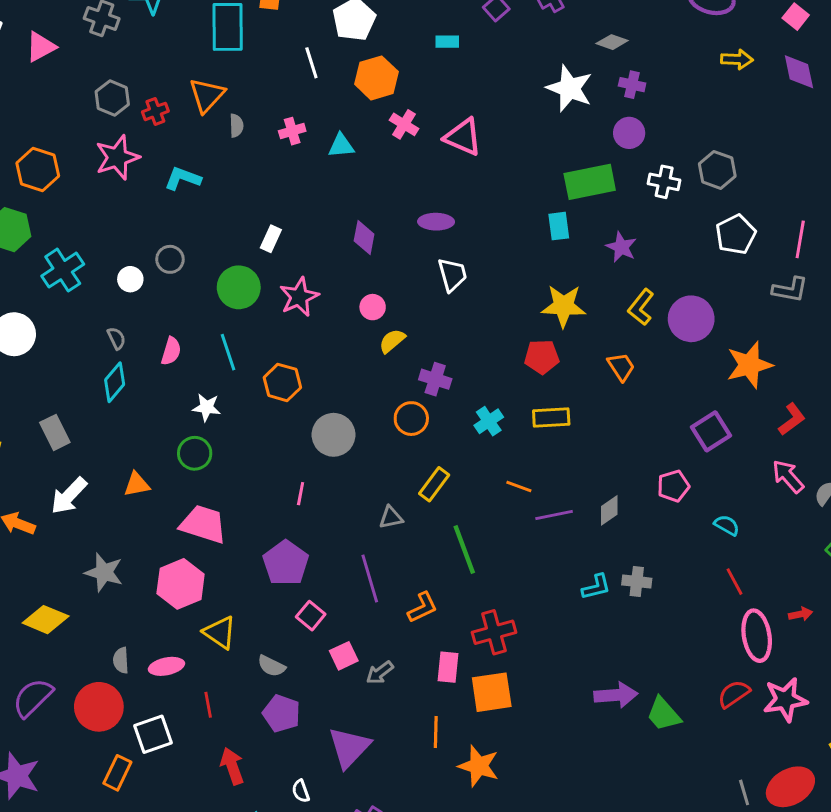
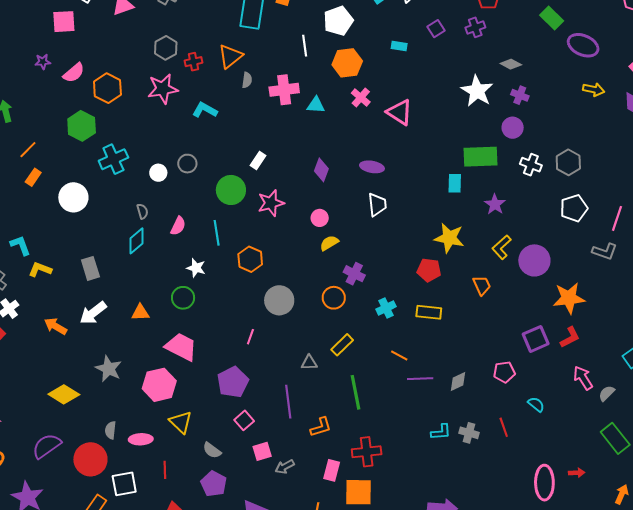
pink cross: (292, 131) -> (284, 90), size x1.6
red L-shape: (792, 419) -> (570, 337), moved
red line: (734, 582) -> (504, 427), moved

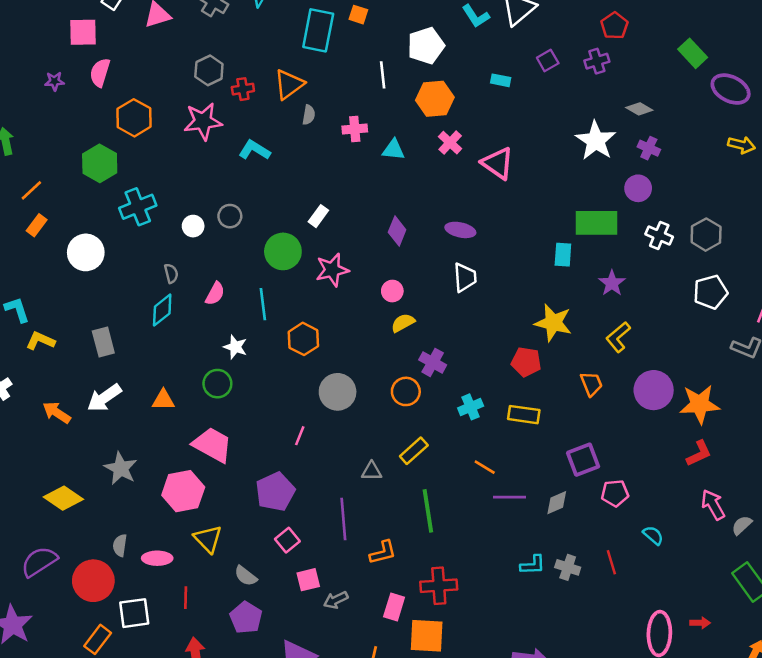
pink semicircle: (74, 73) -> (100, 73), moved, turned 145
pink cross: (284, 90) -> (355, 129), size x0.7
purple circle: (534, 260) -> (654, 390), moved
purple square: (536, 339) -> (583, 460), moved

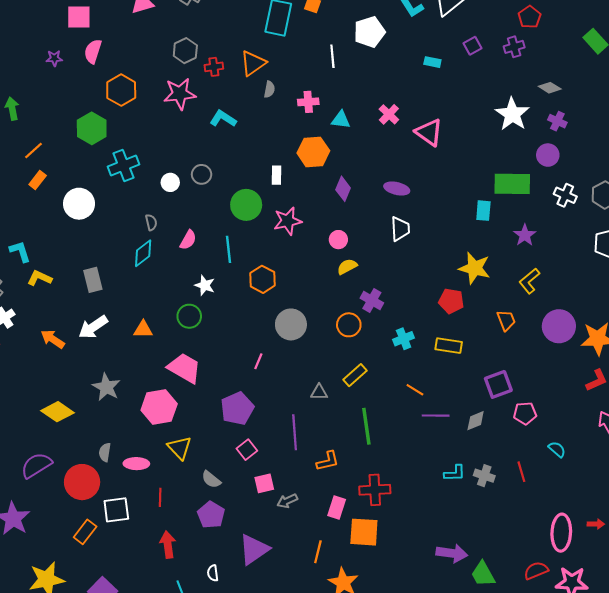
orange hexagon: (435, 99) -> (313, 152), moved
white rectangle: (318, 216) -> (276, 175), turned -36

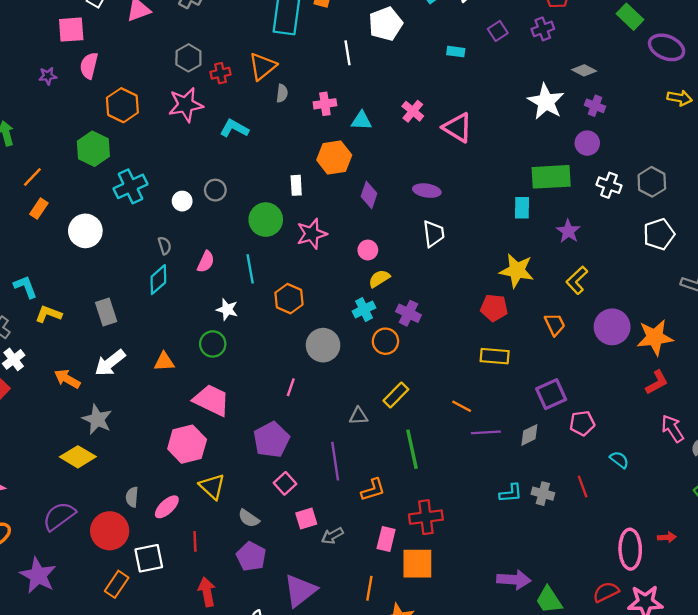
cyan cross: (404, 339) -> (364, 309), moved
gray star: (106, 387) -> (97, 419), moved
pink ellipse: (136, 464) -> (167, 507), turned -40

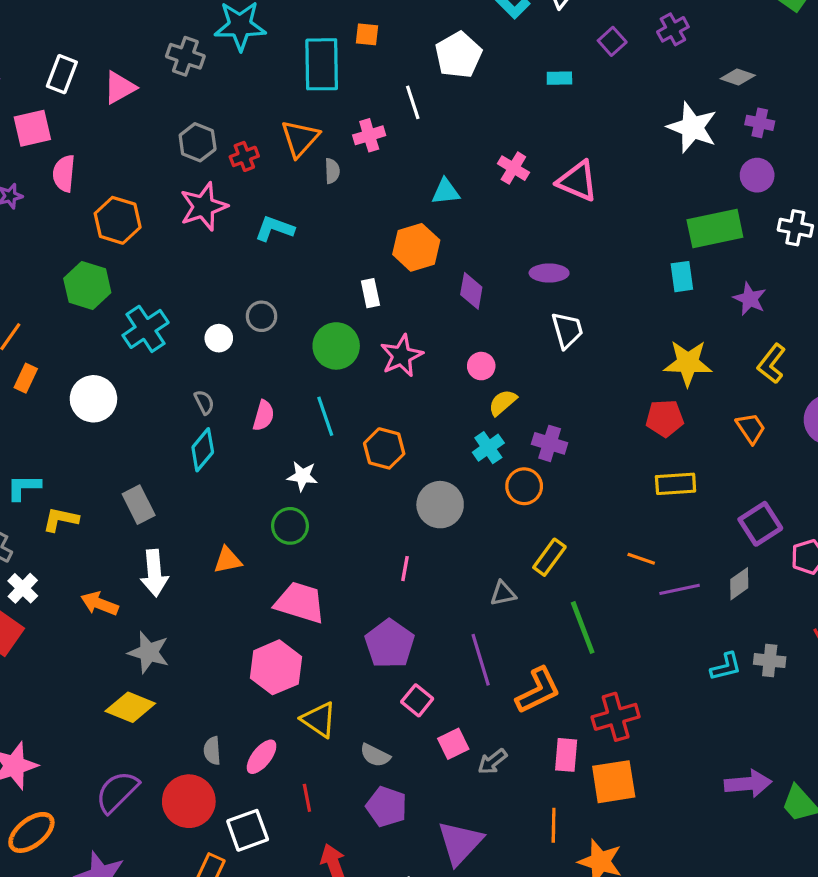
pink cross: (325, 104) -> (369, 135), moved
cyan L-shape: (25, 287) -> (24, 487), turned -60
white arrow: (110, 363) -> (154, 573), turned -48
orange L-shape: (373, 490) -> (538, 691), size x1.4

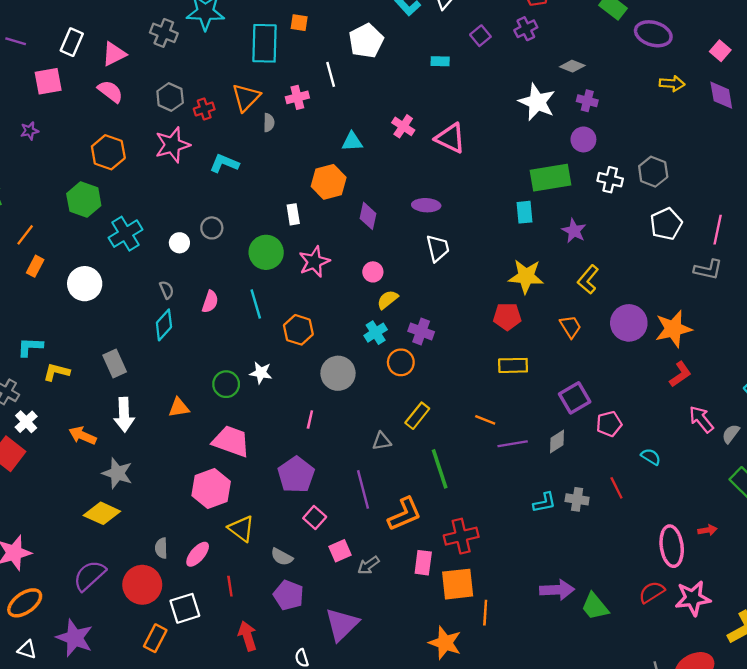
pink semicircle: (64, 173) -> (110, 91), moved, turned 120
white star: (302, 476) -> (261, 373), moved
orange line: (554, 825) -> (485, 613), moved

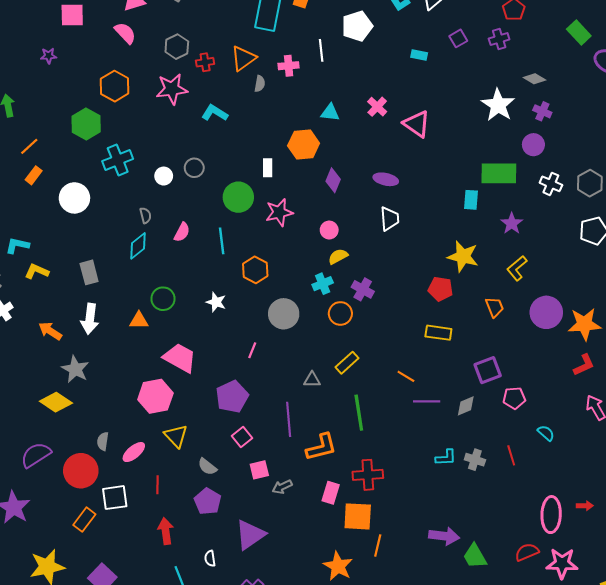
green circle: (226, 384) -> (163, 299), moved

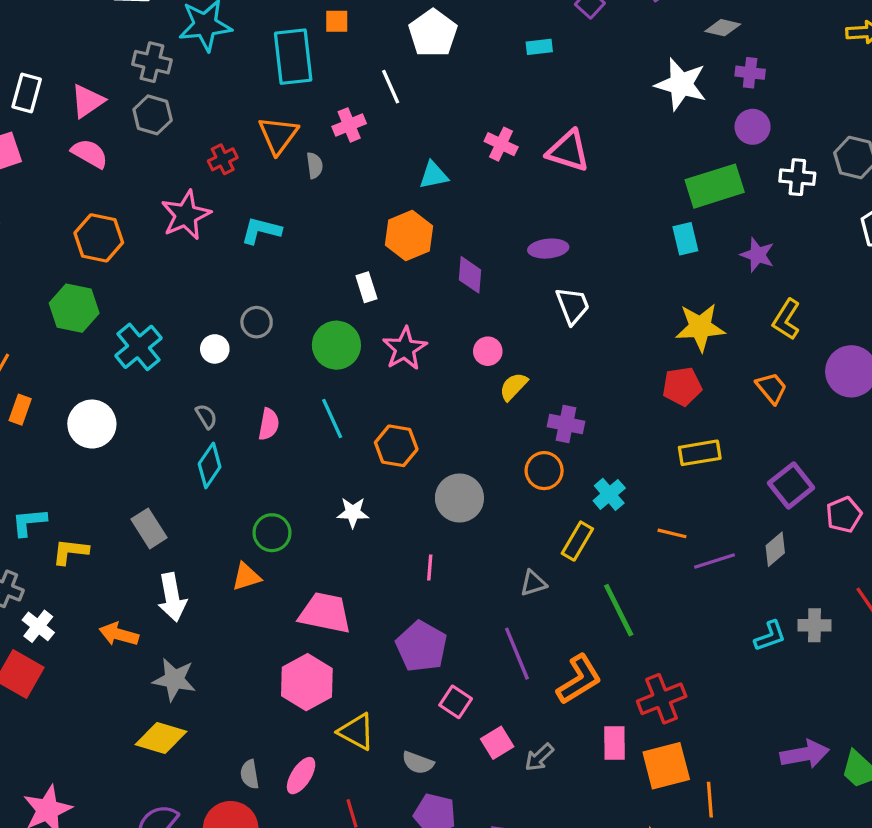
gray hexagon: (177, 47) -> (153, 115), moved
cyan cross: (323, 284) -> (609, 494), moved

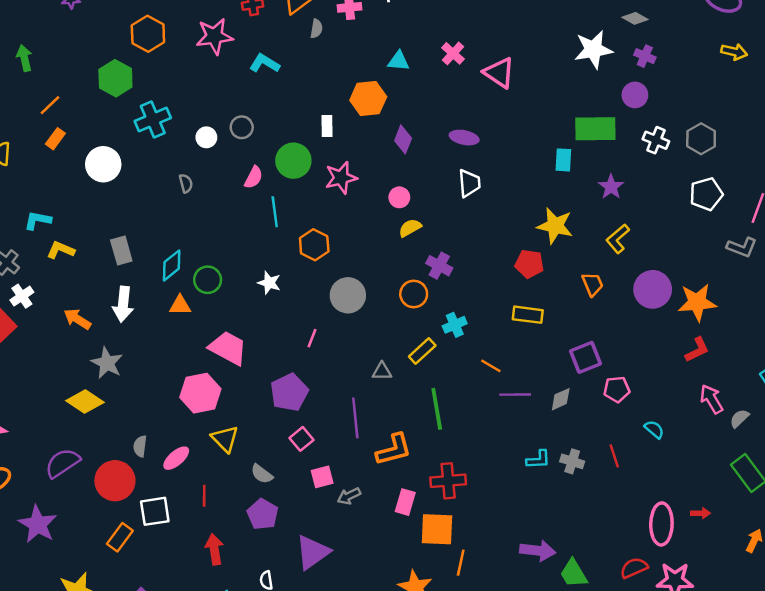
white star: (681, 84) -> (593, 50), turned 30
pink semicircle: (269, 424) -> (254, 177), moved
cyan diamond: (210, 465) -> (172, 265), moved

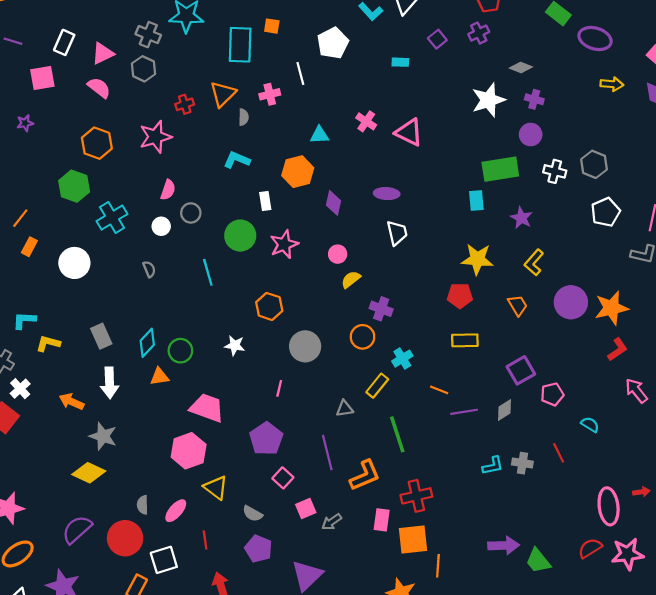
cyan L-shape: (264, 63) -> (237, 160), moved
pink semicircle: (254, 177) -> (168, 190), moved
cyan line: (275, 212) -> (208, 272), moved

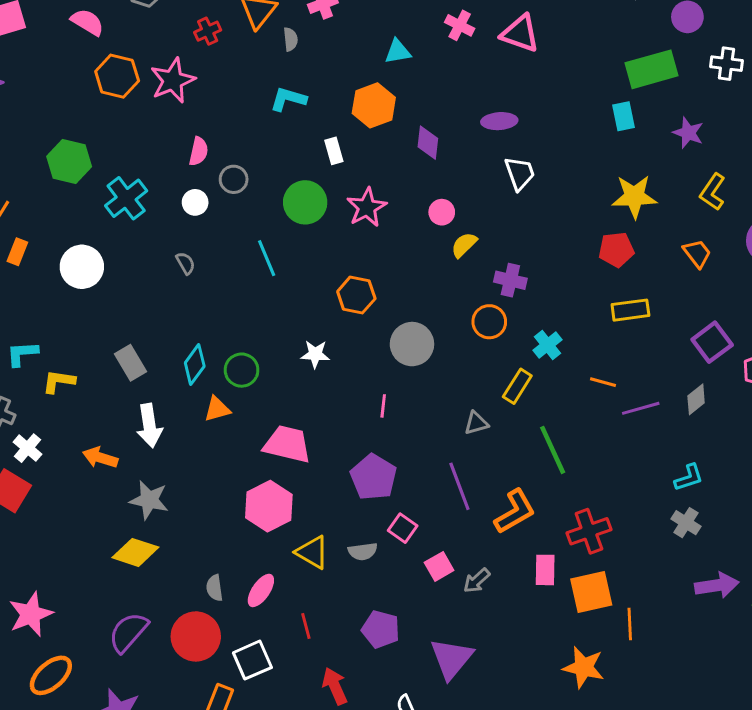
orange hexagon: (97, 143) -> (117, 76), moved
gray cross: (522, 463) -> (686, 523), moved, turned 30
gray semicircle: (253, 514) -> (363, 551), moved, turned -30

